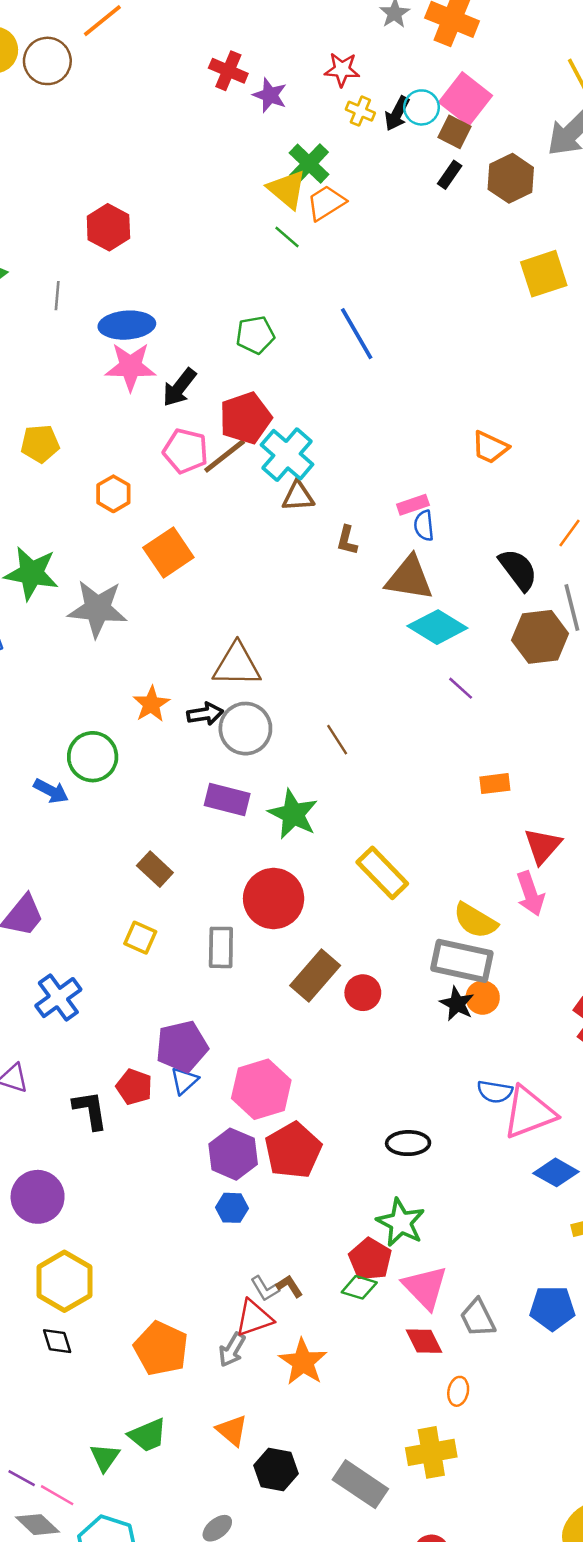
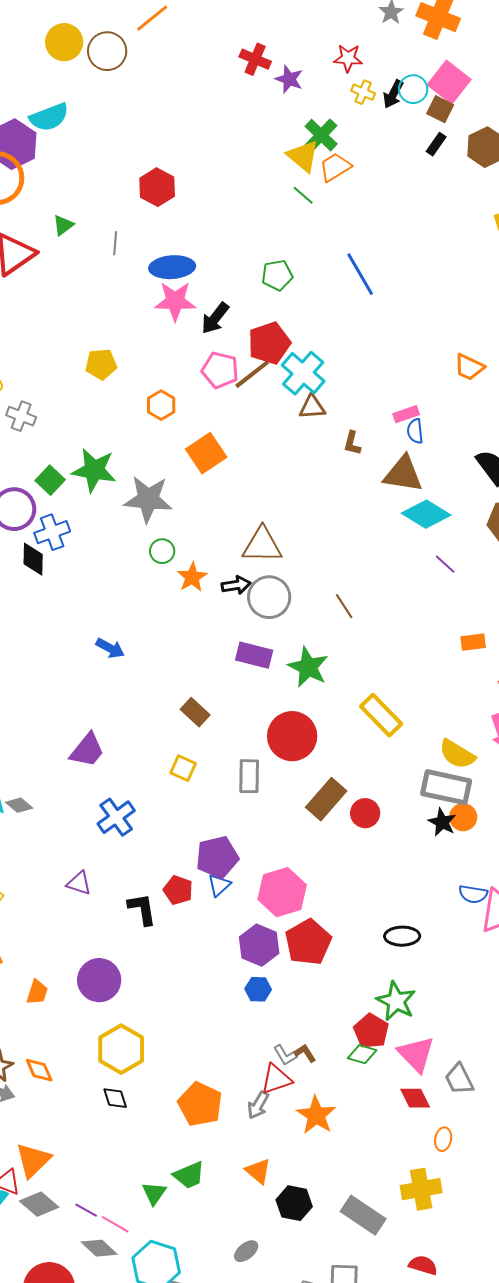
green circle: (93, 757) -> (162, 551), moved, size x0.6

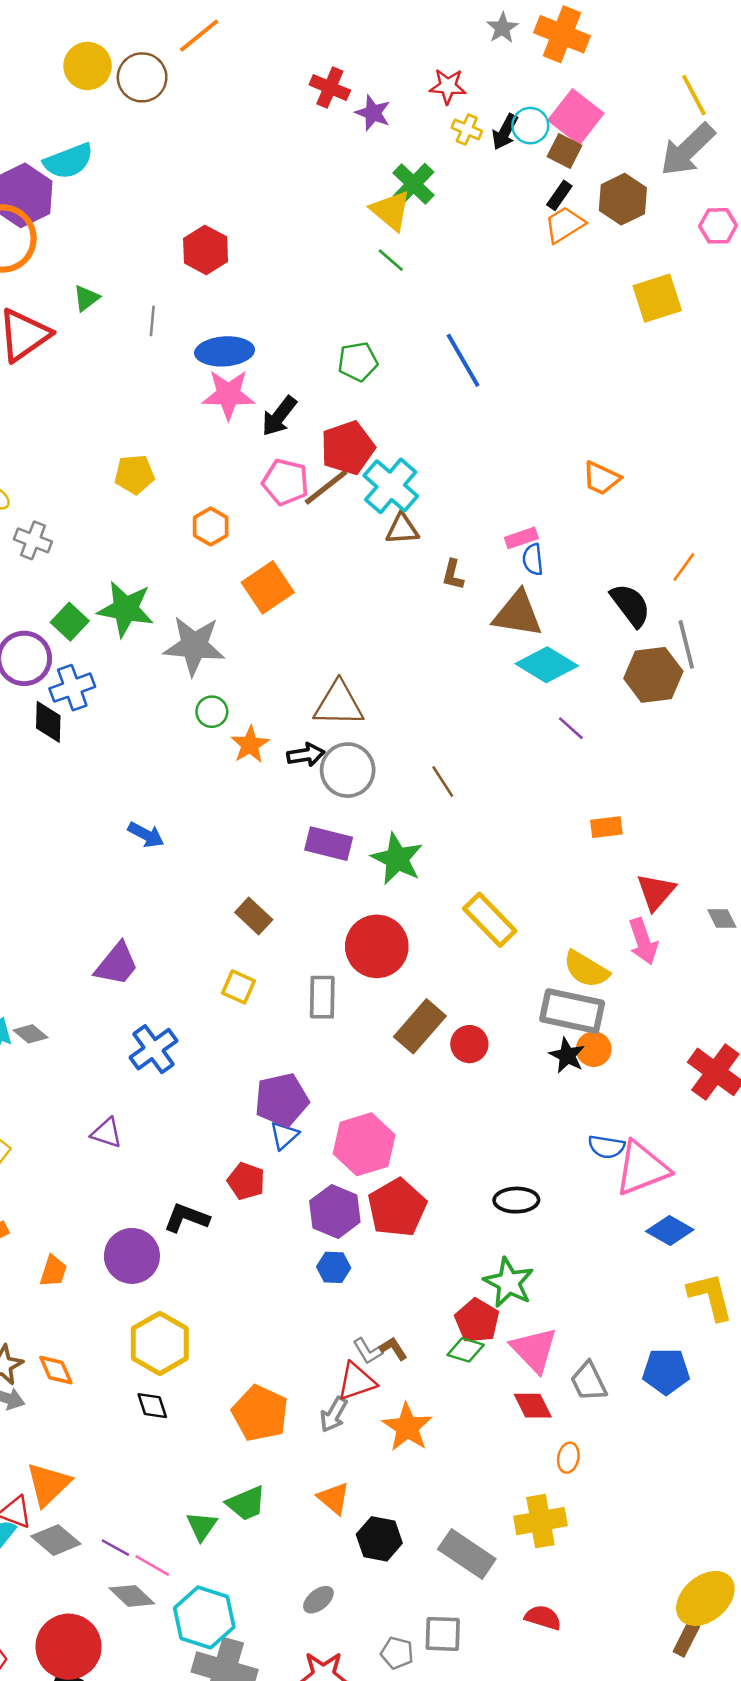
orange trapezoid: (335, 167) -> (565, 225), moved
red pentagon: (178, 890) -> (246, 1181), moved
black L-shape: (142, 909) -> (186, 1218), moved, turned -60

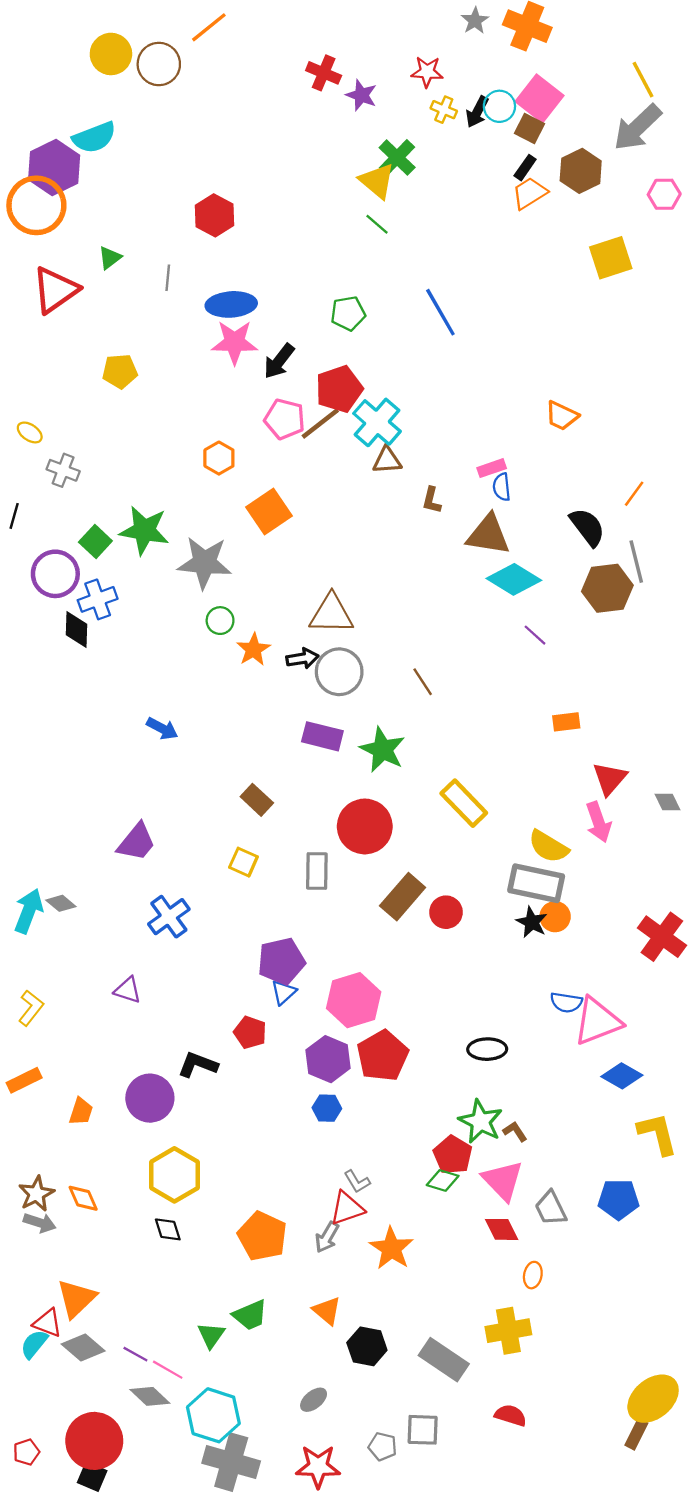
yellow pentagon: (134, 474) -> (120, 371), moved
brown L-shape: (393, 1349) -> (515, 1131), moved

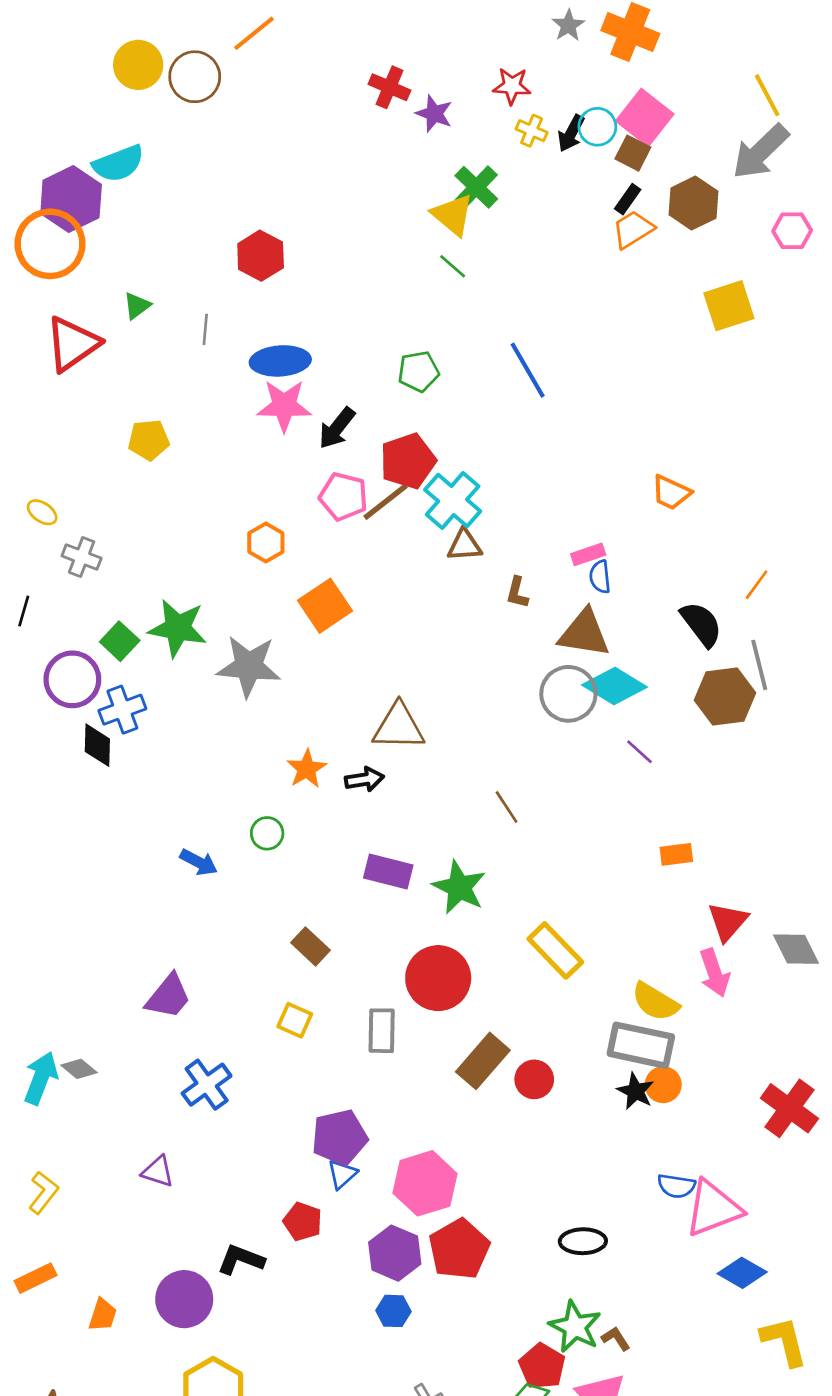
green circle: (220, 621) -> (267, 833), moved
gray circle: (339, 672) -> (568, 694), moved
gray diamond: (668, 802) -> (796, 949), size x1.5

